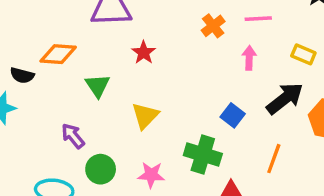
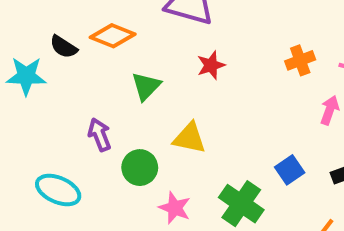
yellow triangle: (145, 116) -> (190, 138), turned 40
green circle: (101, 169) -> (140, 168), moved

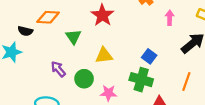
red star: (211, 65) -> (102, 15), size x1.5
blue square: (290, 170) -> (149, 56), moved

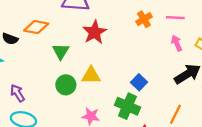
pink arrow: (170, 18) -> (177, 43), moved, turned -32
purple arrow: (58, 69) -> (17, 93), moved
green circle: (84, 79) -> (66, 85), moved

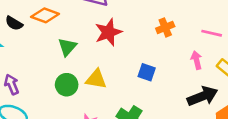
pink line: (175, 18) -> (212, 33), moved
blue square: (139, 82) -> (147, 72), moved, turned -35

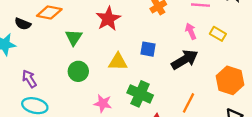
yellow triangle: (96, 79) -> (118, 62), moved
black arrow: (203, 96) -> (185, 60), moved

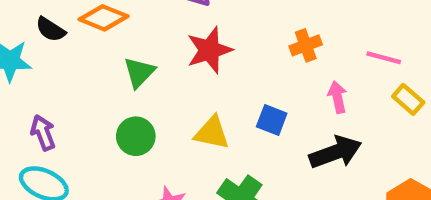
pink arrow: (191, 31) -> (337, 97), moved
yellow rectangle: (218, 34) -> (408, 99), moved

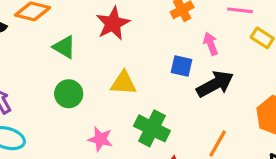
green triangle: (139, 72) -> (64, 47), turned -35
blue square: (272, 120) -> (182, 66), moved

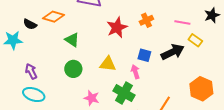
red star: (113, 23) -> (117, 27), moved
pink arrow: (211, 44) -> (135, 72), moved
black arrow: (215, 84) -> (173, 52), moved

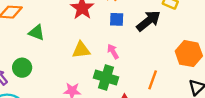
blue square: (144, 55) -> (117, 19), moved
green circle: (73, 69) -> (22, 68), moved

